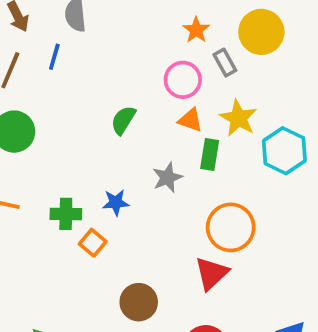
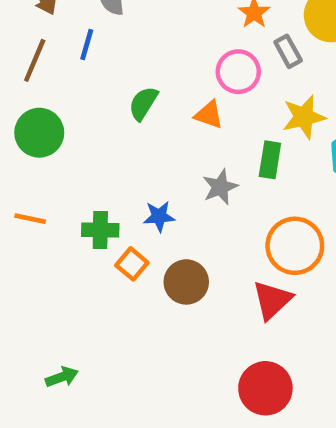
yellow star: (238, 118) -> (304, 117), turned 30
green semicircle: (123, 120) -> (143, 103), moved
orange triangle: (190, 120) -> (209, 115), moved
brown circle: (139, 302) -> (186, 282), moved

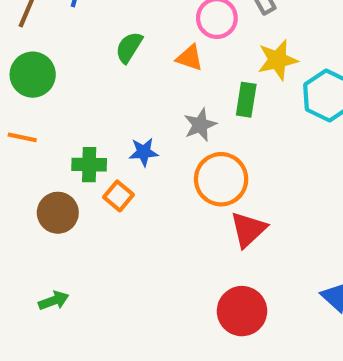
orange line: (30, 219) -> (22, 137), moved
orange circle: (295, 246) -> (221, 179), moved
brown circle: (186, 282) -> (58, 213), moved

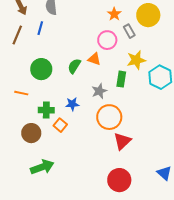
green semicircle: (129, 47) -> (74, 66), moved
green circle: (33, 75) -> (41, 69), moved
orange line: (22, 137) -> (21, 93), moved
green arrow: (54, 301) -> (42, 167), moved, size x1.6

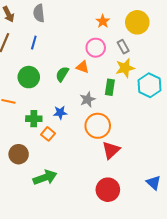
blue line: (40, 28) -> (34, 43), moved
gray rectangle: (129, 31) -> (123, 47), moved
brown circle: (31, 133) -> (19, 154), moved
green arrow: (42, 167) -> (45, 178), moved

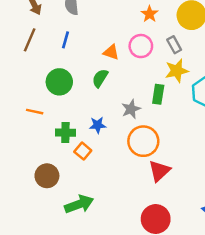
orange triangle: (82, 67) -> (111, 52), moved

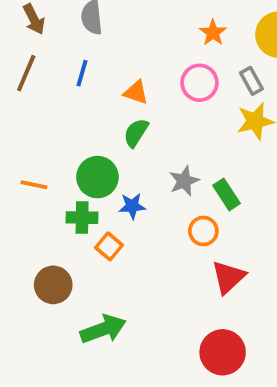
orange triangle: (111, 52) -> (136, 92), moved
green circle: (59, 82) -> (97, 177), moved
green rectangle: (158, 94) -> (226, 194), moved, turned -42
orange circle: (143, 141) -> (203, 231), size x0.6

